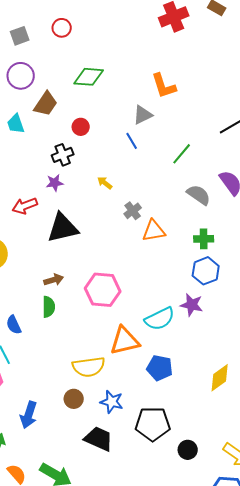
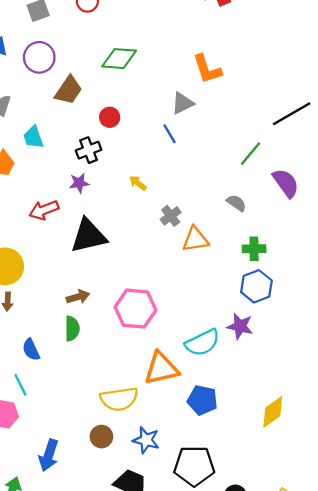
cyan trapezoid: (16, 124) -> (33, 137), moved
green line: (182, 154) -> (251, 154), moved
gray semicircle: (199, 195) -> (236, 203), moved, size x0.7

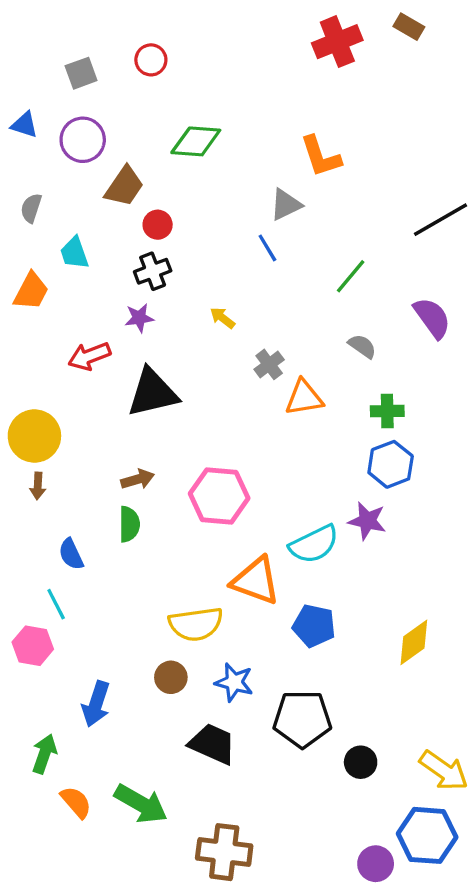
red circle: (110, 117) -> (158, 225), moved
green line: (251, 154) -> (351, 276), moved
orange triangle: (161, 368) -> (256, 581), turned 33

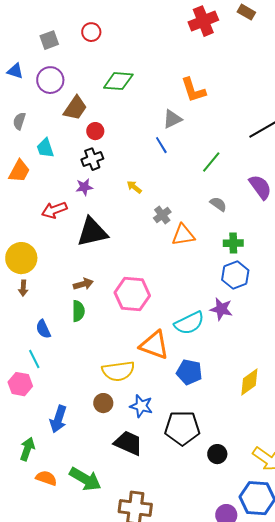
orange semicircle: (76, 802) -> (46, 478), turned -30

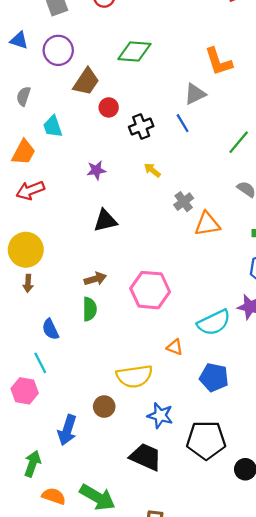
black cross: (92, 159) -> (141, 127), moved
red arrow: (54, 210) -> (30, 190), moved
black triangle: (92, 232) -> (105, 221), size x0.7
orange triangle: (154, 345) -> (175, 347), size x0.5
brown circle: (103, 403) -> (104, 407), moved

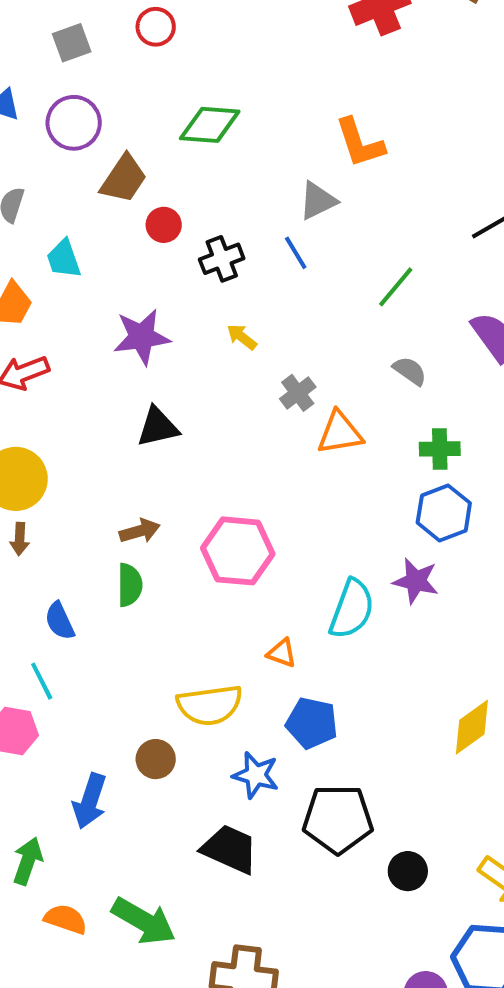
purple star: (96, 170) -> (142, 337), size x1.6
cyan semicircle: (214, 323) -> (352, 609), turned -44
blue pentagon: (214, 377) -> (312, 723), moved

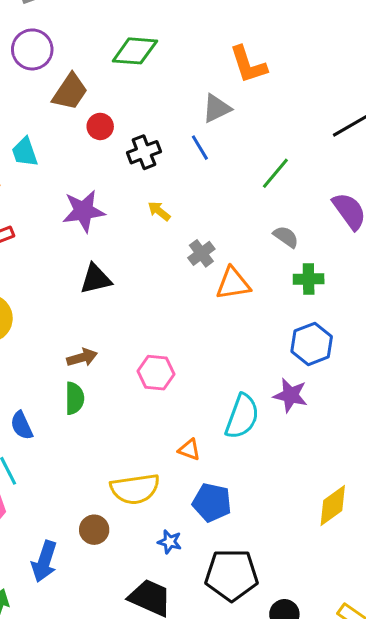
green cross: (440, 449) -> (309, 279), moved
pink hexagon: (238, 551) -> (156, 373), size x0.7
blue star: (256, 775) -> (170, 542), size x0.7

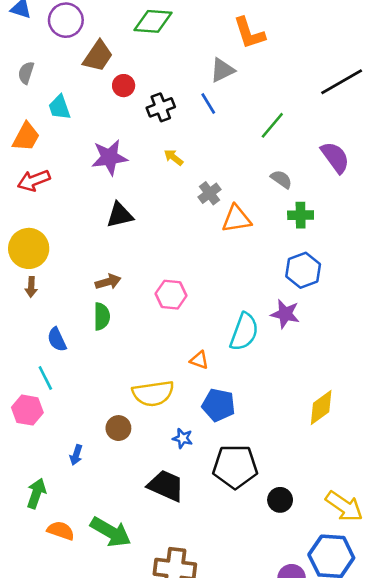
blue arrow: (44, 561) -> (76, 455), size x0.6

